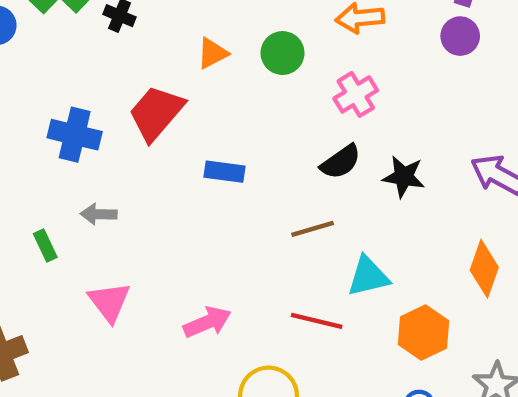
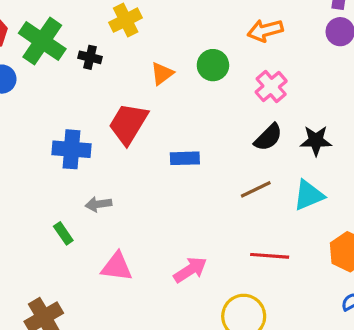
cyan triangle: (368, 276) -> (309, 195), moved
pink triangle: (109, 302) -> (117, 267), turned -36

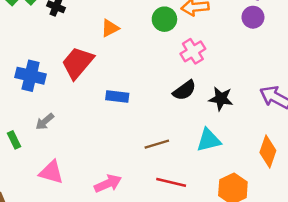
green circle: (213, 65) -> (164, 19), moved
brown line: (256, 189) -> (157, 144), moved
gray arrow: (98, 204) -> (45, 122), turned -42

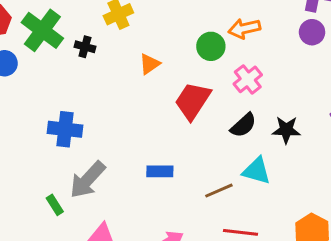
red trapezoid: (78, 63) -> (193, 101), moved
blue rectangle: (117, 97) -> (160, 171), moved
gray arrow: (45, 122) -> (88, 180), size x1.8
cyan triangle: (209, 140) -> (257, 171), moved, turned 36

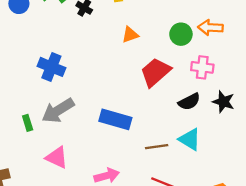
pink cross: (248, 79) -> (202, 67), turned 30
black star: (286, 130) -> (223, 102), moved
blue rectangle: (160, 171) -> (115, 119), size x1.5

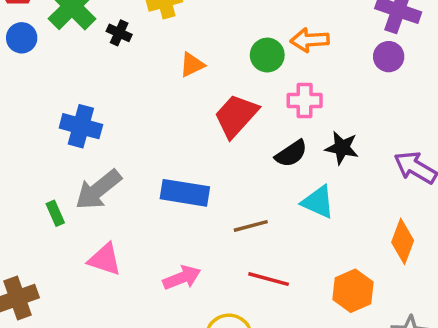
cyan triangle: (190, 139) -> (318, 202), moved

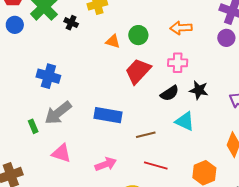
green circle: (267, 55) -> (138, 35), moved
orange triangle: (192, 65) -> (113, 41), turned 42

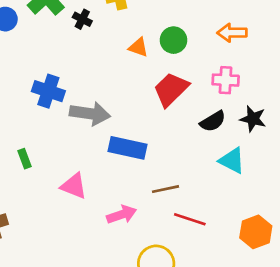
gray arrow: (58, 113) -> (90, 114), moved, turned -136
brown line: (146, 135) -> (166, 189), moved
pink triangle: (61, 153) -> (74, 186), moved

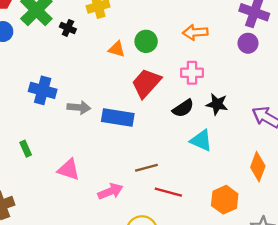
gray arrow: (90, 114) -> (79, 107), size x0.7
blue rectangle: (127, 148) -> (118, 118), moved

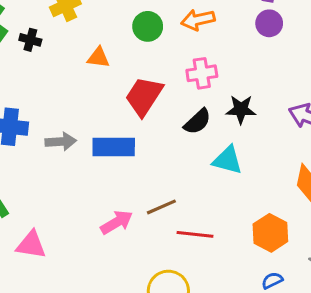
green circle: (146, 41) -> (148, 26), moved
pink triangle: (69, 169) -> (31, 245), moved
pink arrow: (110, 191) -> (117, 222), moved

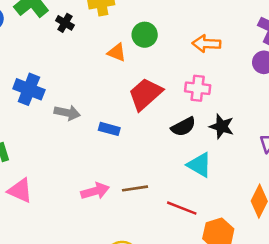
green circle: (148, 26) -> (145, 35), moved
blue rectangle: (114, 147) -> (109, 129), size x0.6
red line: (195, 234) -> (182, 208), moved

